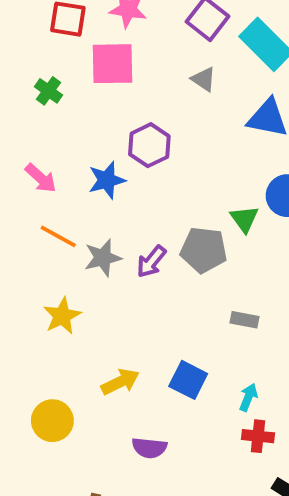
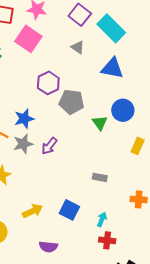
pink square: (113, 64) -> (28, 39), turned 35
blue star: (107, 180) -> (24, 119), moved
gray pentagon: (204, 250) -> (71, 102), moved

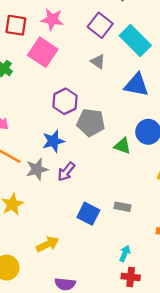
blue star: (24, 119) -> (53, 141), moved
green triangle: (100, 123) -> (122, 146), turned -35
blue square: (69, 210) -> (88, 214), moved

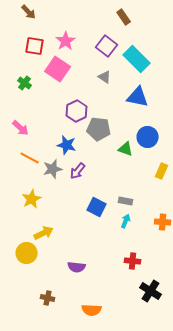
pink star: (52, 19) -> (66, 41), turned 30
blue star: (53, 141) -> (67, 145), turned 30
yellow arrow: (47, 244) -> (44, 233), moved
cyan arrow: (125, 254) -> (126, 221), moved

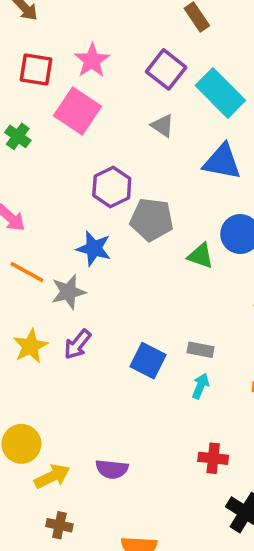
purple arrow: (78, 171) -> (77, 344), moved
yellow arrow: (44, 233) -> (52, 476), moved

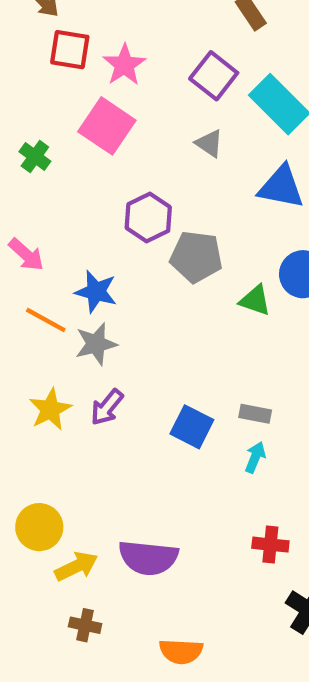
red square: (36, 69) -> (70, 50), moved
blue star: (94, 248) -> (96, 292), moved
purple semicircle: (112, 469) -> (148, 558), size x1.5

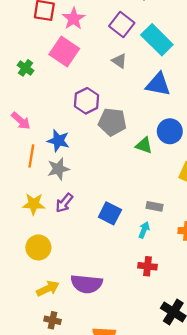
orange line: (46, 320) -> (31, 156), turned 70
yellow star: (50, 409) -> (34, 204), turned 30
gray rectangle: (255, 414) -> (155, 206), moved
yellow circle: (39, 527) -> (38, 247), moved
red cross: (270, 545) -> (148, 266), moved

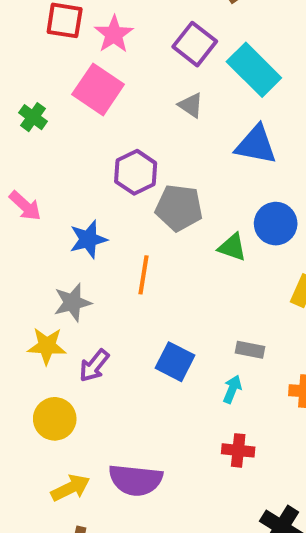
blue star: (58, 141) -> (88, 239), turned -30
orange line: (31, 156) -> (143, 275), moved
gray star: (58, 169) -> (72, 302), moved
purple arrow: (64, 203) -> (94, 366), moved

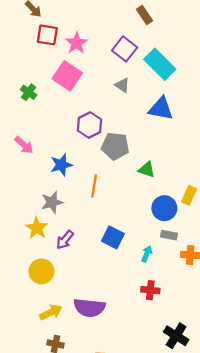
blue circle: (276, 224) -> (164, 208), moved
yellow star: (47, 346) -> (37, 228), turned 30
gray rectangle: (250, 350) -> (169, 235), moved

